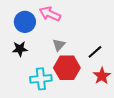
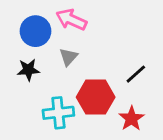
gray triangle: (59, 45) -> (68, 57), moved
red star: (102, 76) -> (131, 119), moved

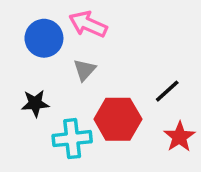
black star: (28, 70) -> (35, 103), moved
red star: (131, 119) -> (179, 137), moved

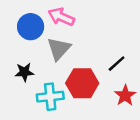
gray triangle: (84, 70) -> (59, 49), size x1.5

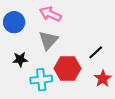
blue circle: (31, 27) -> (14, 22), moved

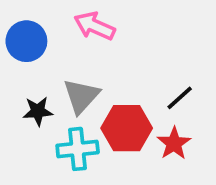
gray triangle: (48, 40) -> (81, 96), moved
red star: (103, 79) -> (174, 143), moved

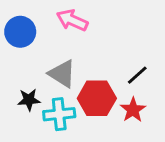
gray triangle: (81, 96) -> (62, 74), turned -40
black star: (38, 111) -> (29, 100), moved

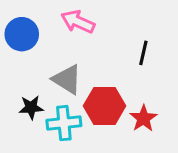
black line: (137, 75) -> (143, 53), moved, turned -35

